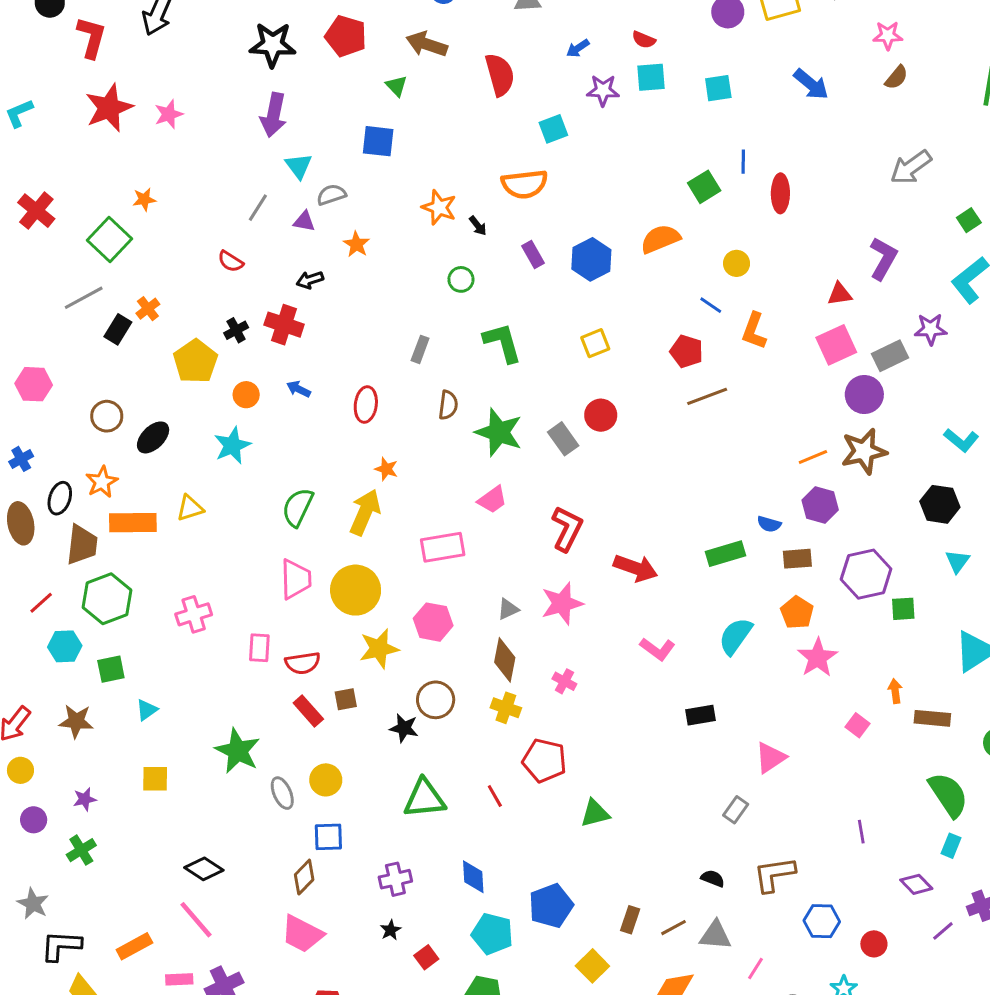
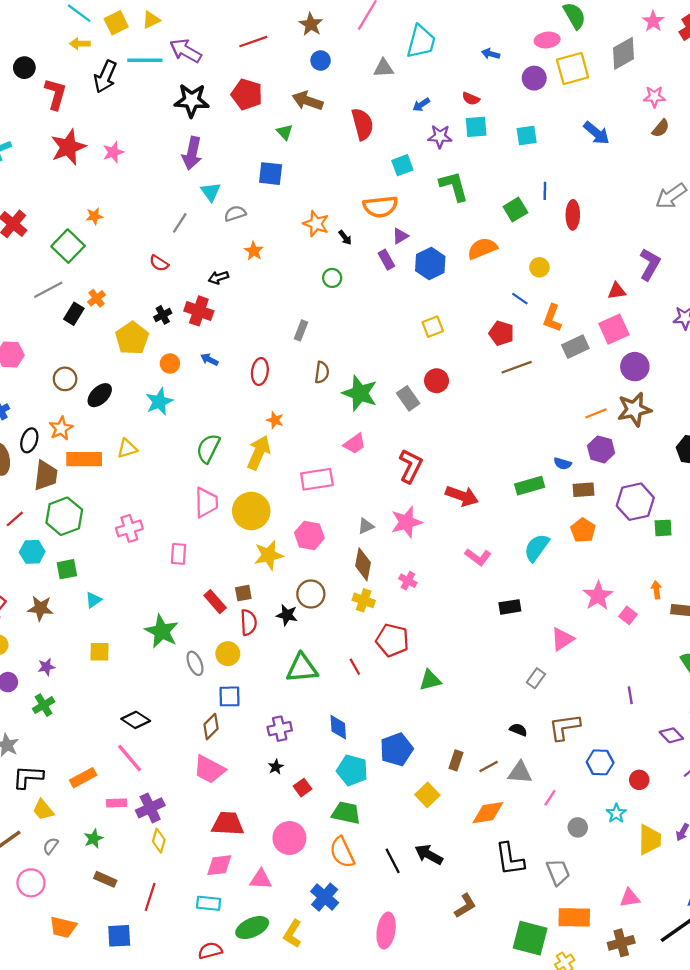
purple triangle: (304, 221) -> (400, 236), moved, turned -42
green L-shape: (502, 343) -> (454, 186), moved
gray rectangle: (890, 356) -> (575, 347), moved
pink star: (818, 658) -> (598, 596), moved
red semicircle: (303, 663) -> (249, 622), moved, turned -85

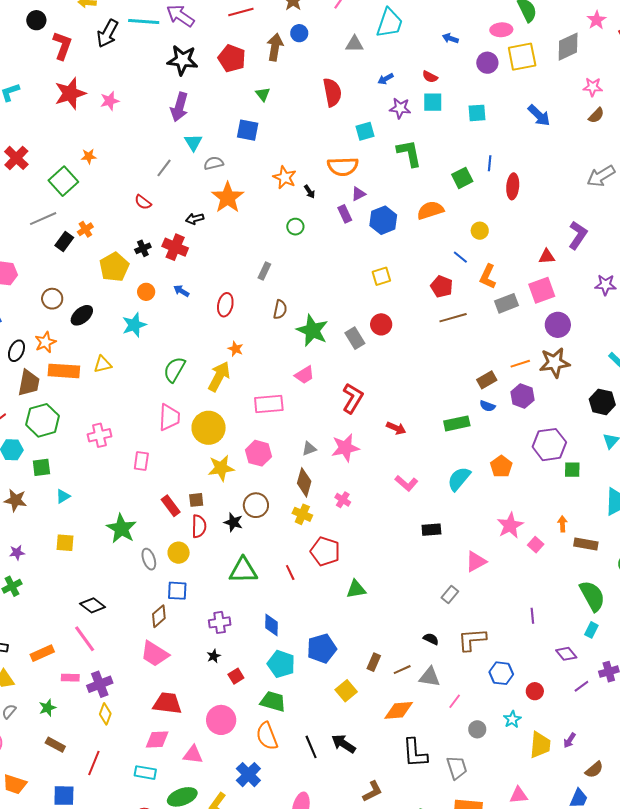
brown arrow: (308, 101) -> (275, 47), moved, turned 76
orange star: (254, 251) -> (228, 198), size x1.8
brown rectangle: (584, 490) -> (487, 380), moved, turned -30
red arrow: (462, 496) -> (396, 428), size x0.7

